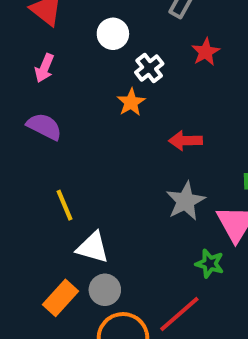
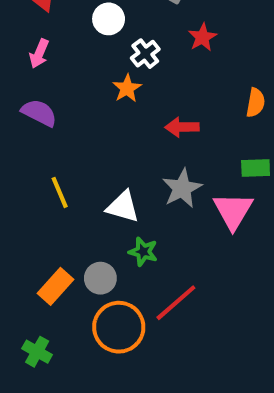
white triangle: (93, 247) -> (123, 207), moved
green star: (210, 264) -> (143, 252), moved

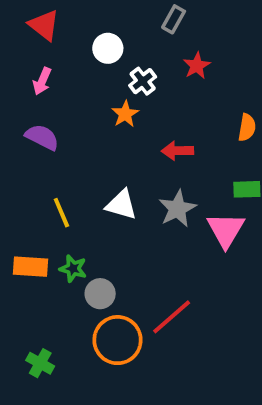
white triangle: (123, 207) -> (121, 205), moved
green star: (143, 252) -> (73, 269), moved
orange rectangle: (55, 286) -> (31, 267), moved, turned 52

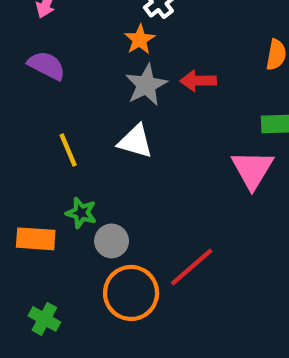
gray star: (177, 209) -> (146, 85), moved
orange rectangle: (31, 267) -> (36, 239), moved

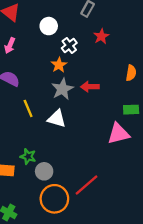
yellow line: (68, 150) -> (28, 108), moved
pink triangle: (252, 169) -> (118, 134), turned 45

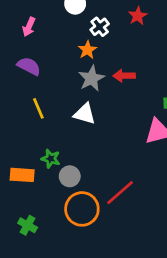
yellow line: (28, 108) -> (38, 108), moved

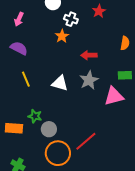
white cross: (100, 27) -> (71, 19), turned -32
gray star: (91, 78) -> (89, 80), moved

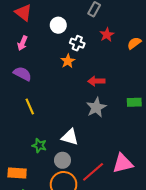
orange semicircle: (125, 43) -> (134, 43), moved, turned -136
white triangle: (60, 83) -> (70, 137), moved
pink triangle: (114, 96) -> (123, 163), moved
orange rectangle: (14, 128) -> (17, 173), moved
gray circle: (49, 129) -> (62, 160), moved

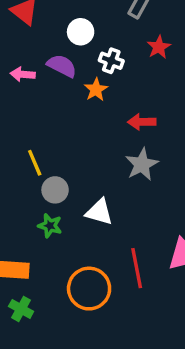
pink arrow: (22, 43) -> (23, 74), moved, turned 72
purple semicircle: (22, 74) -> (62, 66), moved
gray circle: (62, 160) -> (55, 190), moved
red line: (93, 172) -> (137, 268), turned -60

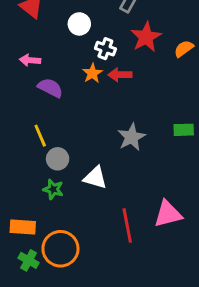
red star: (159, 47) -> (146, 37), size x1.5
purple semicircle: (62, 66) -> (50, 88), moved
red arrow: (142, 122) -> (120, 75), moved
orange circle: (89, 289) -> (60, 249), moved

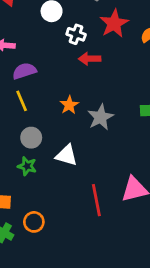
orange star: (92, 73) -> (69, 105), moved
purple semicircle: (50, 88) -> (24, 71), turned -45
yellow line: (40, 136) -> (22, 101), moved
orange circle: (60, 249) -> (34, 222), size x0.6

